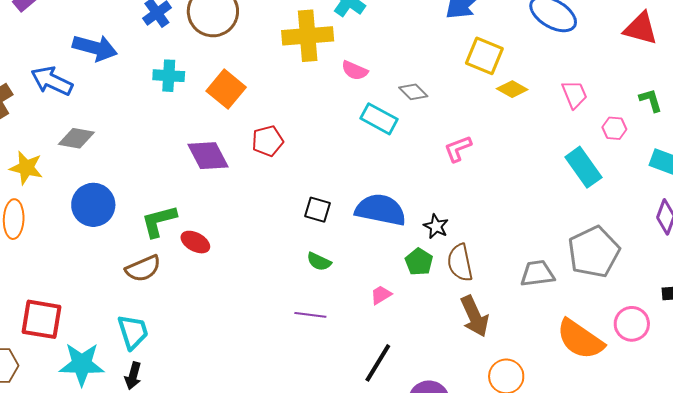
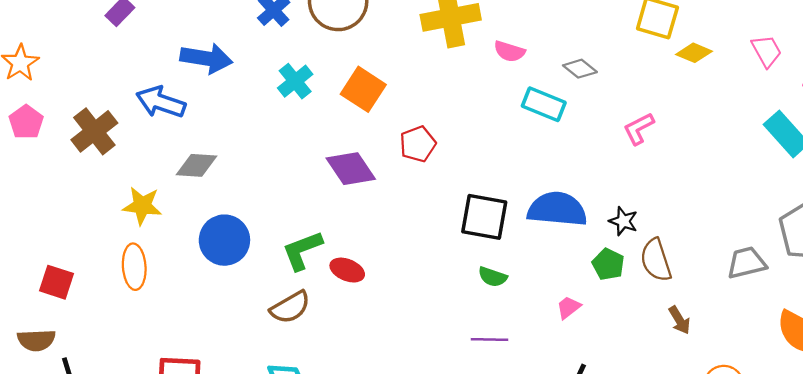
cyan cross: (169, 76) -> (295, 81), turned -36
black square: (318, 210) -> (484, 217), size x1.6
brown arrow: (475, 316) -> (679, 320), size x0.6

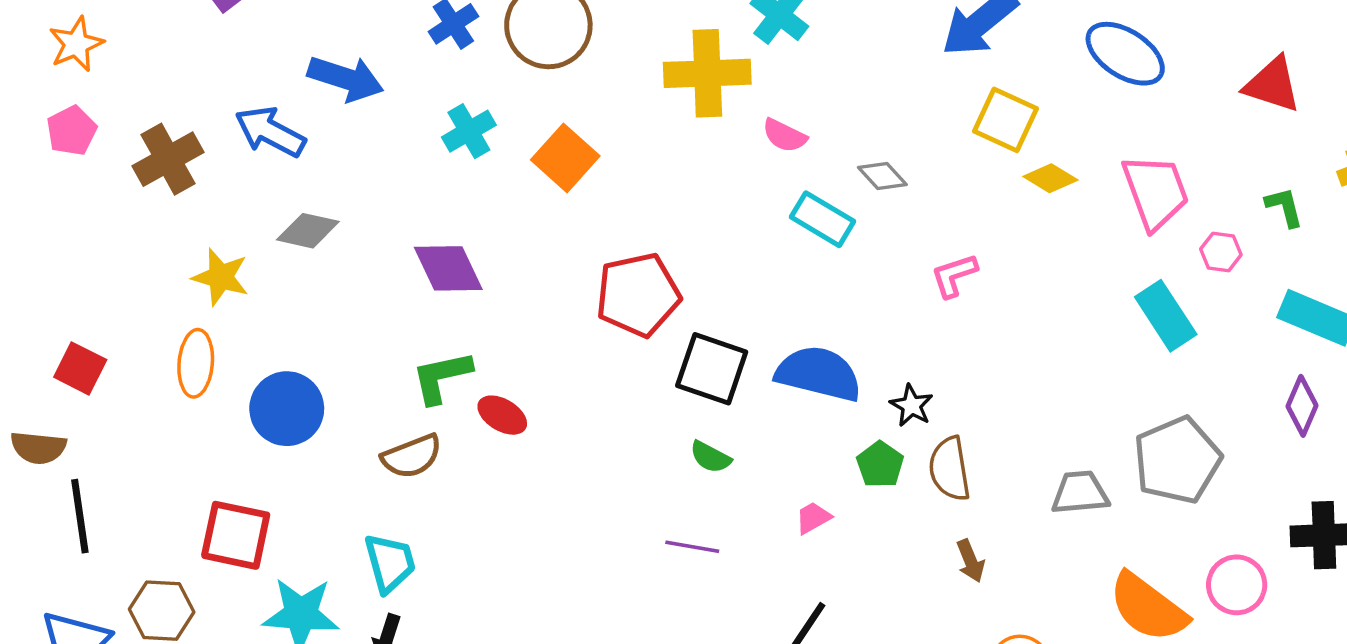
pink trapezoid: (767, 51) -> (1156, 192), size x1.6
red pentagon: (418, 144) -> (638, 295), moved, size x1.6
purple diamond: (351, 169) -> (448, 268), moved
blue circle: (224, 240) -> (287, 409), moved

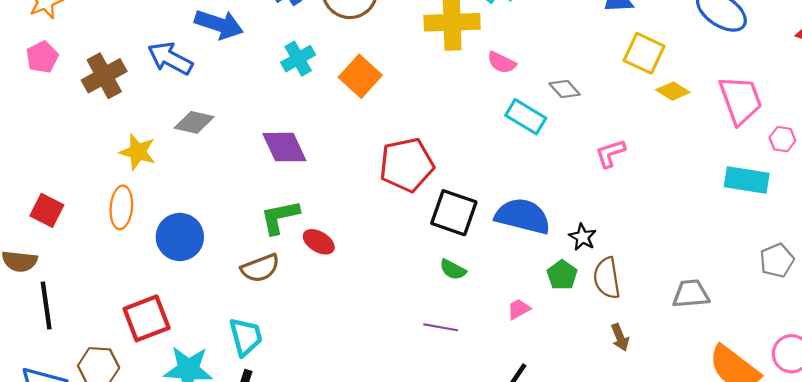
cyan rectangle: (1166, 316) -> (747, 180), turned -48
gray pentagon: (1177, 460) -> (777, 260), moved, size x0.6
red square: (236, 535) -> (147, 318), turned -33

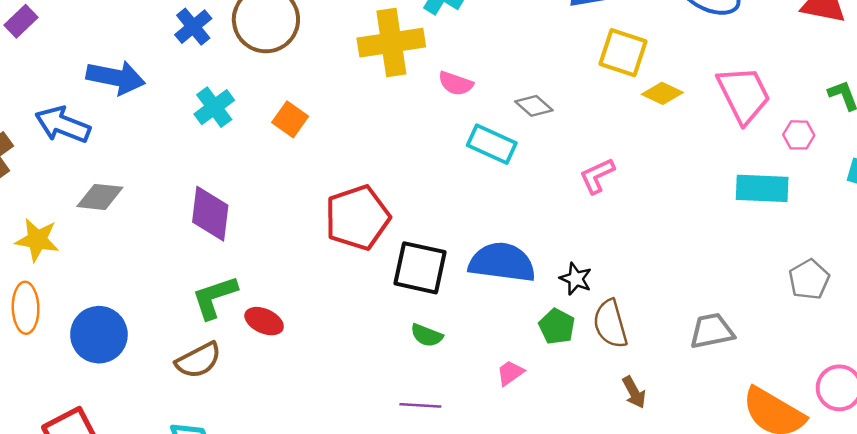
orange square: (360, 76) -> (290, 119), size x0.7
purple diamond: (284, 147) -> (210, 214), turned 39

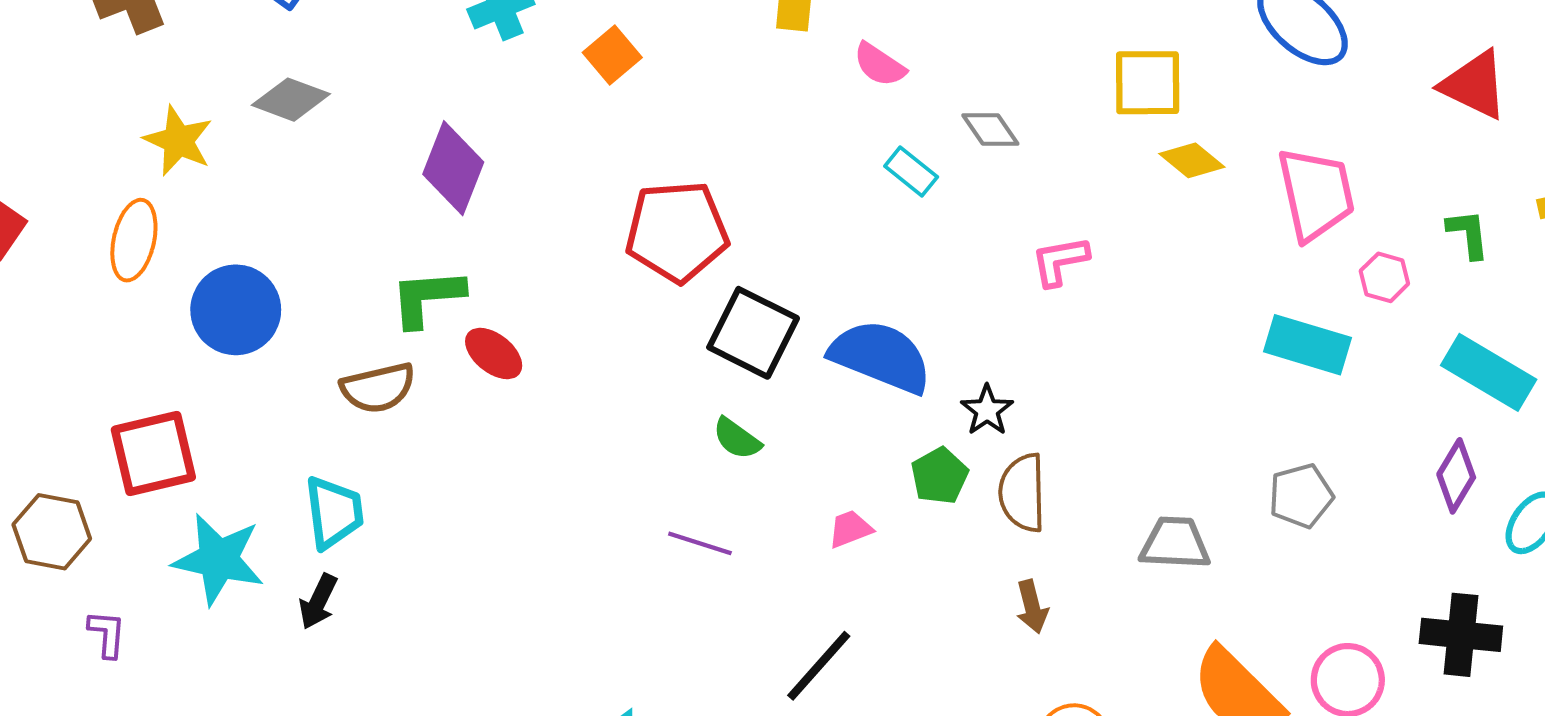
yellow square: (623, 53) -> (1148, 83), turned -33
cyan rectangle: (492, 144) -> (911, 172), size x0.7
gray pentagon: (809, 279) -> (1301, 496), moved

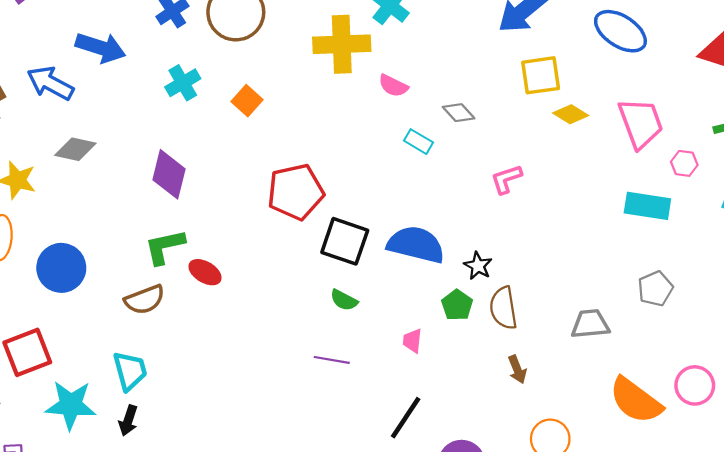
pink trapezoid: (850, 529) -> (412, 341), turned -55

